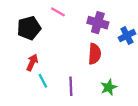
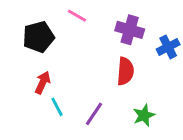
purple line: (71, 86) -> (94, 114), turned 36

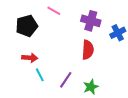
red arrow: (43, 83) -> (30, 58), turned 70
green star: (144, 115) -> (91, 87), moved

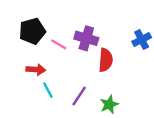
pink line: (54, 11) -> (59, 44), moved
purple cross: (91, 21) -> (86, 38), moved

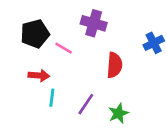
purple cross: (86, 38) -> (94, 23), moved
cyan line: (48, 90) -> (52, 98), turned 35

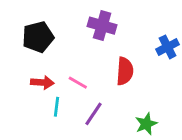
pink line: (64, 48) -> (78, 83), moved
green star: (118, 113) -> (146, 124), moved

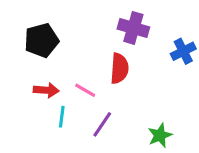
purple cross: (102, 26) -> (133, 28), moved
red semicircle: (125, 71) -> (119, 68), moved

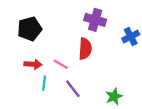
purple line: (102, 124) -> (73, 89), turned -72

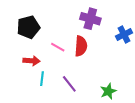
pink line: (61, 64) -> (58, 47), moved

